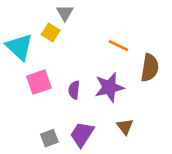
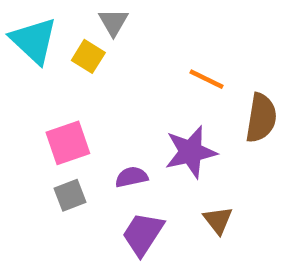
cyan triangle: (19, 47) -> (34, 40), moved
purple semicircle: (74, 90) -> (132, 177), moved, turned 72
gray square: (49, 138) -> (70, 195), moved

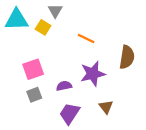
cyan triangle: (34, 40) -> (17, 20), turned -45
orange line: (207, 79) -> (86, 38), moved

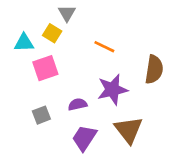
cyan triangle: (17, 20) -> (24, 43), moved, size x0.7
pink square: (33, 69) -> (45, 68), moved
brown triangle: (106, 107) -> (129, 130), size x1.6

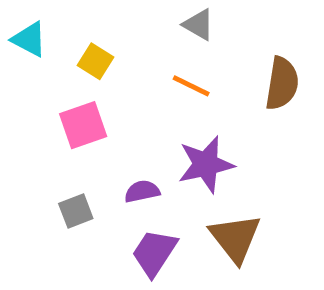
gray triangle: (67, 13) -> (198, 25), moved, turned -30
cyan triangle: (24, 43) -> (29, 39), moved, turned 30
brown semicircle: (154, 69) -> (282, 83), moved

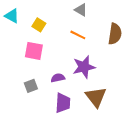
pink square: (83, 125) -> (34, 51), turned 30
purple trapezoid: (154, 253) -> (63, 103), turned 150

